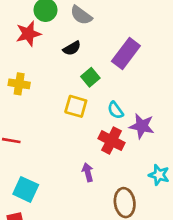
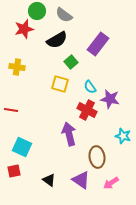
black semicircle: (72, 48) -> (57, 40), size x1.5
purple arrow: (88, 172) -> (69, 134), size x1.6

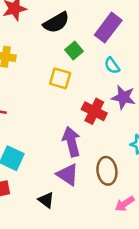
cyan semicircle: (90, 87) -> (112, 66), moved
purple triangle: (81, 180) -> (68, 175), moved

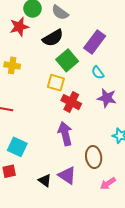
green square: (74, 50) -> (67, 60), size x1.5
red cross: (94, 111) -> (71, 102), moved
purple triangle: (68, 175) -> (67, 175), moved

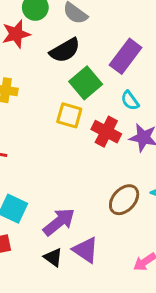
red cross: (71, 102) -> (106, 132), moved
purple arrow: (65, 134) -> (59, 222), moved, turned 65
brown ellipse: (94, 157) -> (124, 200), moved, turned 50

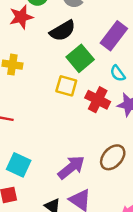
purple arrow: (59, 222) -> (71, 167), moved

